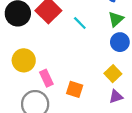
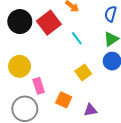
yellow square: (113, 74) -> (83, 72), moved
purple triangle: (116, 97) -> (90, 110), moved

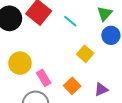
orange square: (64, 100) -> (72, 86), turned 35

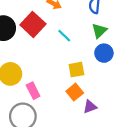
yellow square: (85, 54) -> (76, 70), turned 35
orange square: (72, 86) -> (75, 92), moved

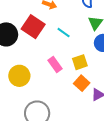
pink rectangle: (33, 91) -> (55, 65), moved

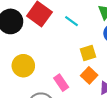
pink rectangle: (55, 65) -> (61, 83), moved

